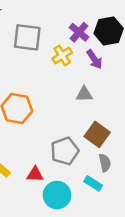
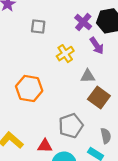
gray square: (27, 37) -> (38, 27), size x0.6
yellow cross: (62, 55) -> (65, 54), moved
brown square: (97, 134) -> (99, 98), moved

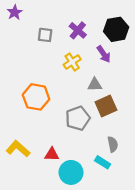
purple cross: (83, 22) -> (78, 30), moved
brown square: (99, 98) -> (106, 106), turned 30
gray pentagon: (71, 126) -> (78, 118), moved

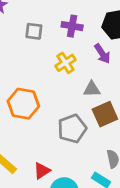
purple cross: (78, 30) -> (72, 26), turned -30
red triangle: (52, 154) -> (42, 171), turned -35

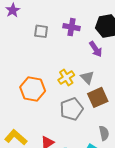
yellow cross: (65, 63) -> (66, 77), moved
gray triangle: (92, 89) -> (87, 77), turned 48

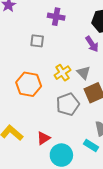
purple cross: (71, 27) -> (56, 17), moved
gray square: (41, 31) -> (37, 41), moved

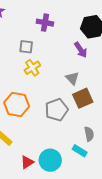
yellow cross: (62, 73) -> (32, 68), moved
orange hexagon: (29, 84) -> (17, 104), moved
red triangle: (43, 138) -> (27, 162), moved

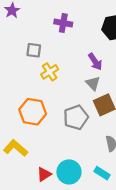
gray square: (26, 47) -> (34, 50), moved
purple arrow: (81, 50) -> (95, 62), moved
cyan rectangle: (80, 151) -> (102, 173), moved

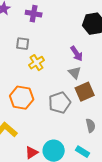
purple cross: (63, 23) -> (34, 14), moved

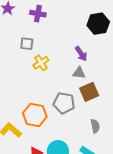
gray triangle: (75, 73) -> (79, 73), turned -40
orange hexagon: (22, 98) -> (35, 115), moved
gray pentagon: (60, 103) -> (64, 103), turned 30

